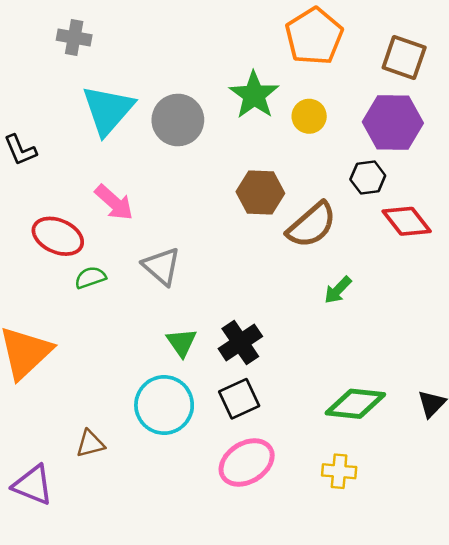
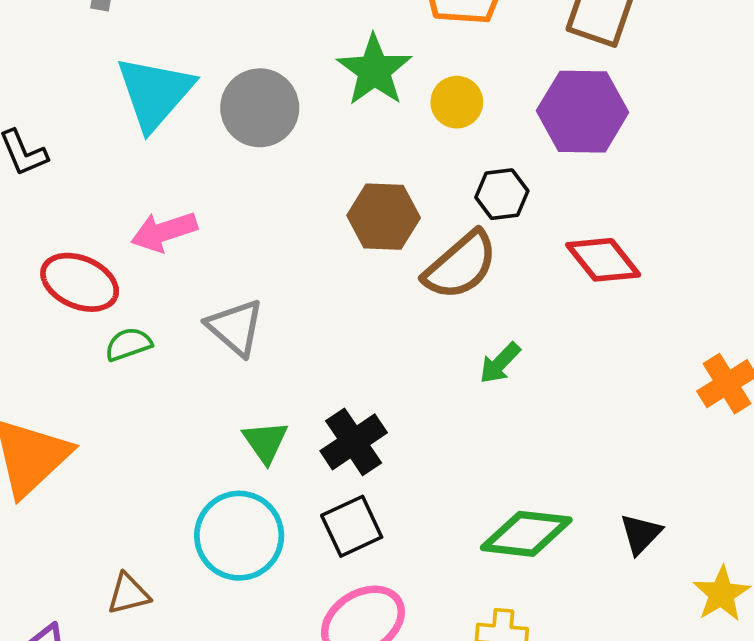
black hexagon: (368, 178) -> (502, 194), moved
pink arrow: (114, 202) -> (164, 232), turned 120

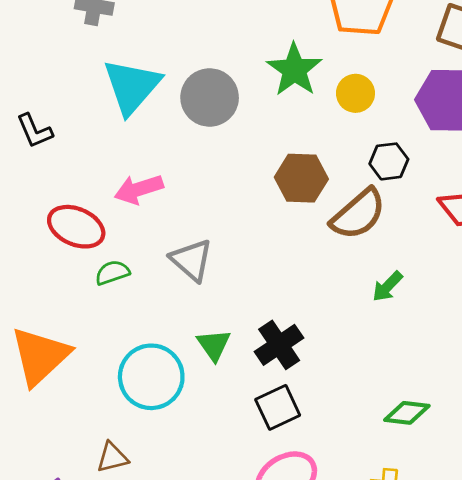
green diamond: (526, 534) -> (407, 413), size x0.7
cyan circle: (239, 536) -> (151, 377), moved

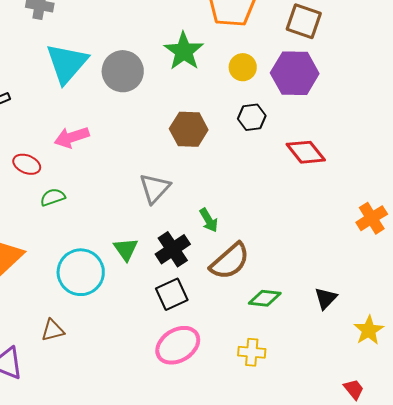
yellow circle: (355, 93) -> (243, 67), moved
brown semicircle: (358, 214) -> (230, 261), moved
red ellipse: (76, 227) -> (27, 164), size x0.7
gray triangle: (192, 260) -> (155, 188), moved, turned 32
green arrow: (387, 286) -> (209, 220), moved, turned -75

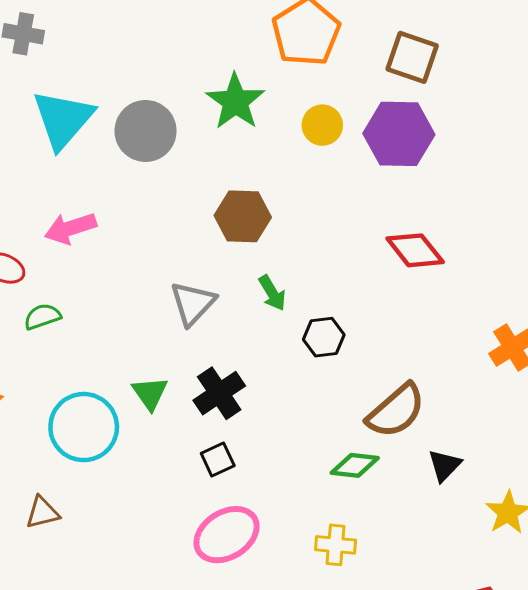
black hexagon: (252, 117) -> (324, 337), moved
green arrow: (209, 220) -> (272, 293), moved
brown semicircle: (230, 261) -> (396, 411), moved
black square: (172, 294) -> (218, 459), size x0.7

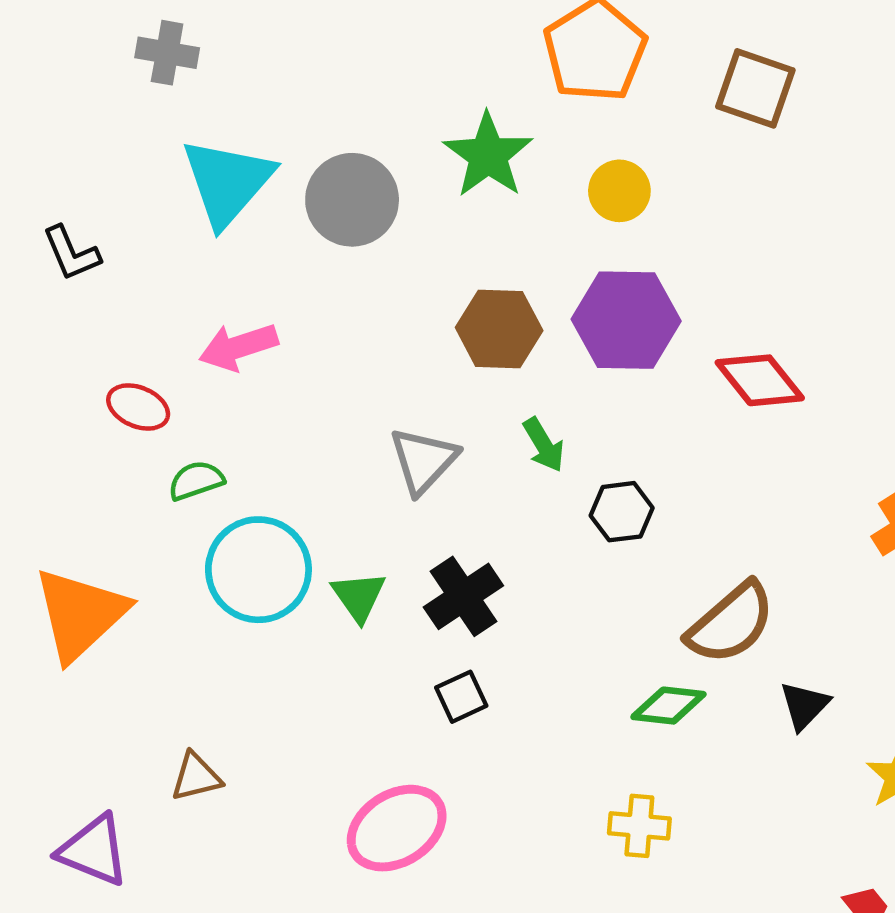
purple hexagon: (399, 134) -> (626, 320), moved
cyan circle: (84, 427) -> (258, 570), moved
pink ellipse: (227, 535) -> (397, 828), moved

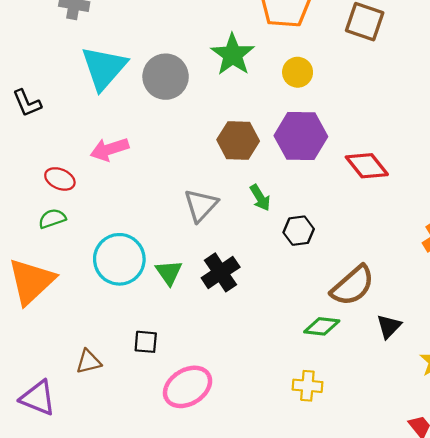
green semicircle: (196, 481) -> (52, 219), moved
black square: (461, 697) -> (146, 342), moved, turned 30

